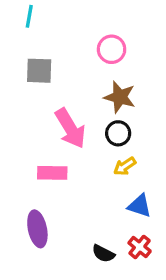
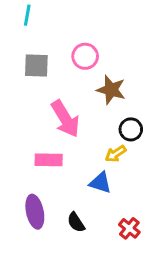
pink circle: (112, 49) -> (85, 56), moved
black circle: (118, 133) -> (131, 129), moved
blue triangle: (140, 206) -> (100, 183), moved
black semicircle: (103, 254) -> (76, 222), moved, turned 30

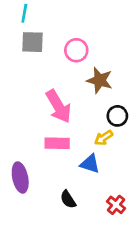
gray square: (36, 65) -> (32, 42), moved
pink rectangle: (49, 160) -> (57, 143), moved
purple ellipse: (35, 212) -> (20, 178), moved

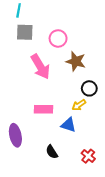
pink arrow: (59, 106) -> (40, 67), moved

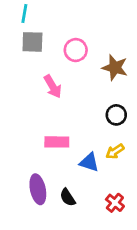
brown star: (76, 61) -> (115, 68), moved
pink arrow: (40, 67) -> (53, 87), size x0.7
yellow arrow: (79, 105) -> (115, 151), moved
purple ellipse: (15, 135) -> (38, 189), moved

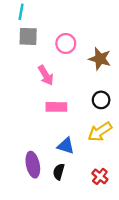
pink rectangle: (57, 142) -> (56, 107), moved
yellow arrow: (115, 151) -> (100, 132), size x1.5
blue triangle: (89, 162) -> (66, 146), moved
black semicircle: (68, 197) -> (59, 172), turned 49

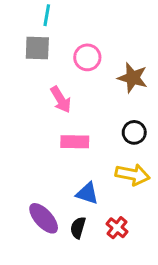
cyan line: (21, 12) -> (47, 15), moved
yellow arrow: (100, 132) -> (133, 175), turned -135
purple ellipse: (33, 165) -> (44, 218), turned -30
red cross: (100, 176) -> (117, 228), moved

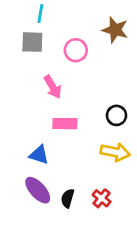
brown star: (133, 78) -> (115, 30), moved
blue triangle: (87, 193) -> (39, 155), moved

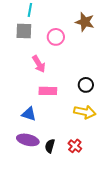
purple ellipse: (38, 190) -> (28, 140), turned -35

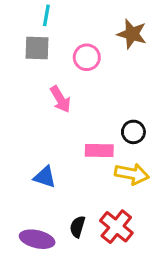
pink rectangle: (48, 91) -> (99, 151), moved
purple ellipse: (28, 140) -> (37, 239), moved
red cross: (75, 146) -> (116, 227), size x1.5

